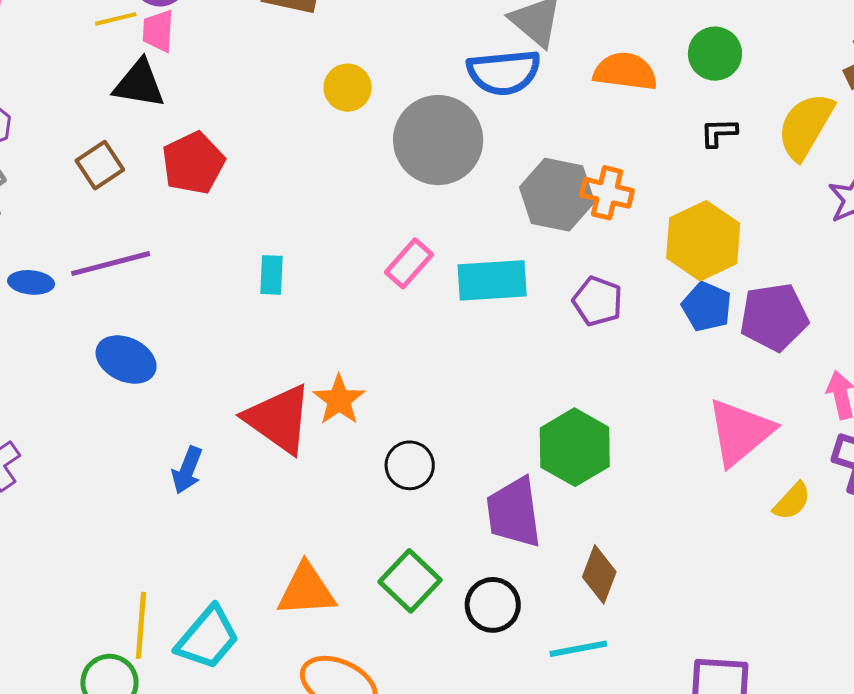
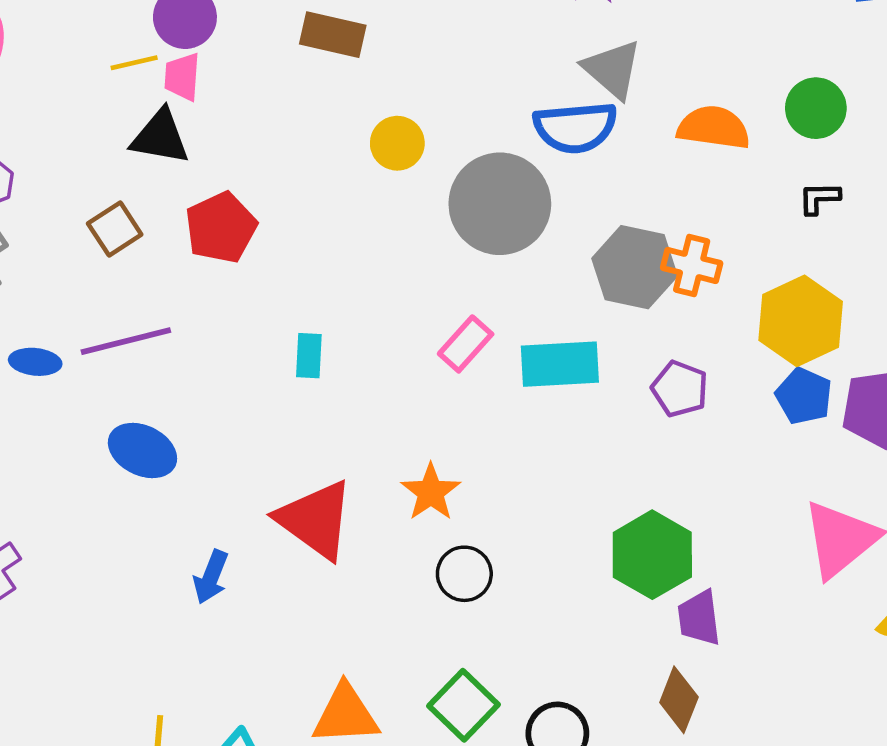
orange star: (339, 400) -> (431, 492), moved
purple trapezoid: (514, 512) -> (699, 618), moved, size x0.7

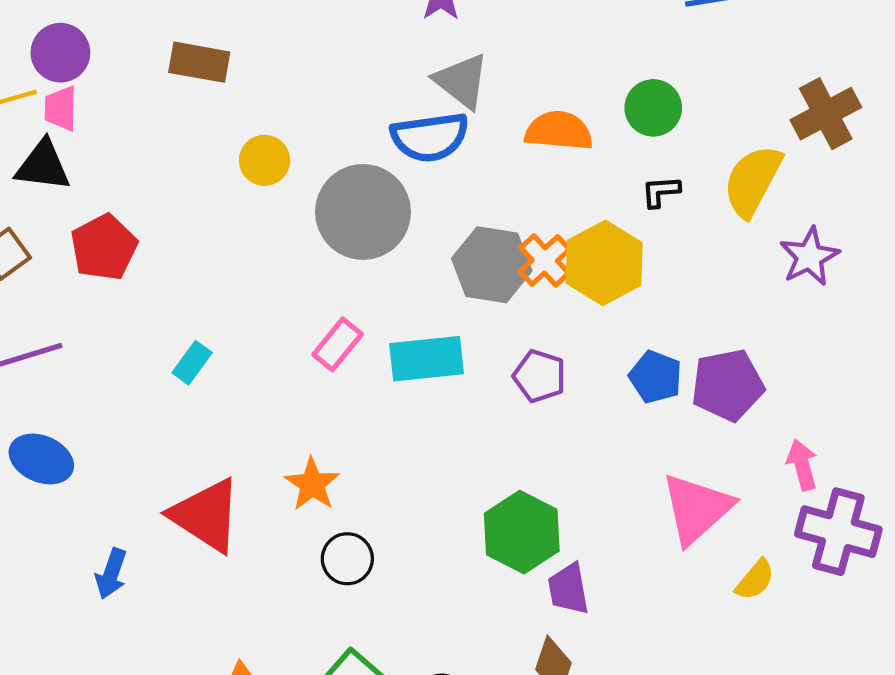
orange cross: (692, 266) -> (545, 260), turned 36
yellow hexagon: (801, 321) -> (604, 263), moved
cyan rectangle: (309, 356) -> (192, 363), turned 36

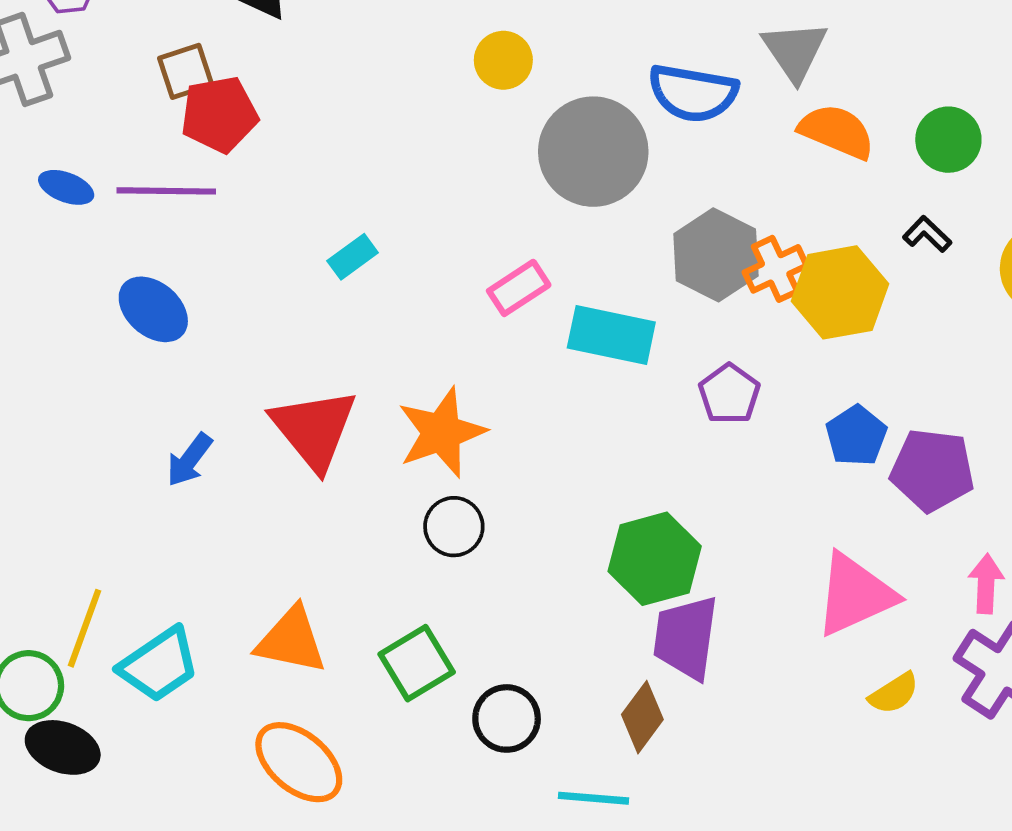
gray triangle: (462, 81) -> (795, 51), moved
black L-shape: (661, 192) -> (927, 234), turned 30
red pentagon: (104, 247) -> (219, 114), moved
orange star: (312, 484) -> (442, 432), size x1.4
purple trapezoid: (568, 589) -> (686, 638), size x1.4

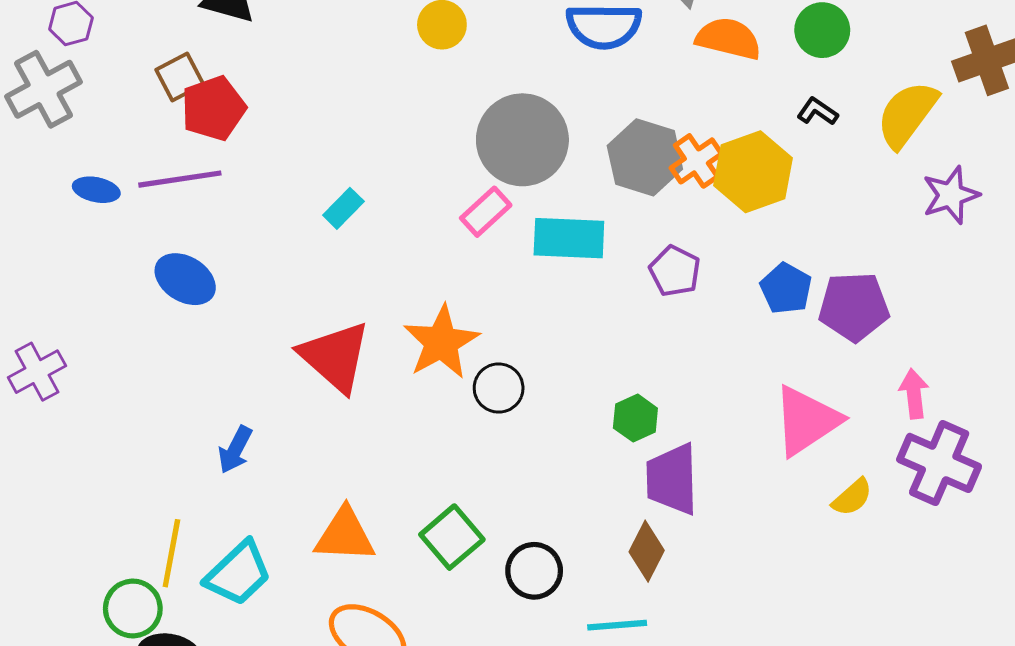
gray circle: (593, 152) -> (522, 140), moved
blue arrow: (189, 460) -> (235, 450), moved
black circle: (454, 527) -> (499, 388), moved
green hexagon: (655, 559) -> (635, 418), size x0.6

